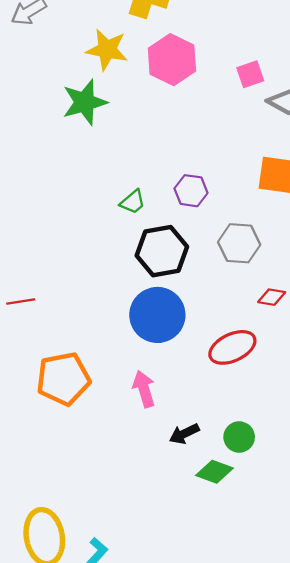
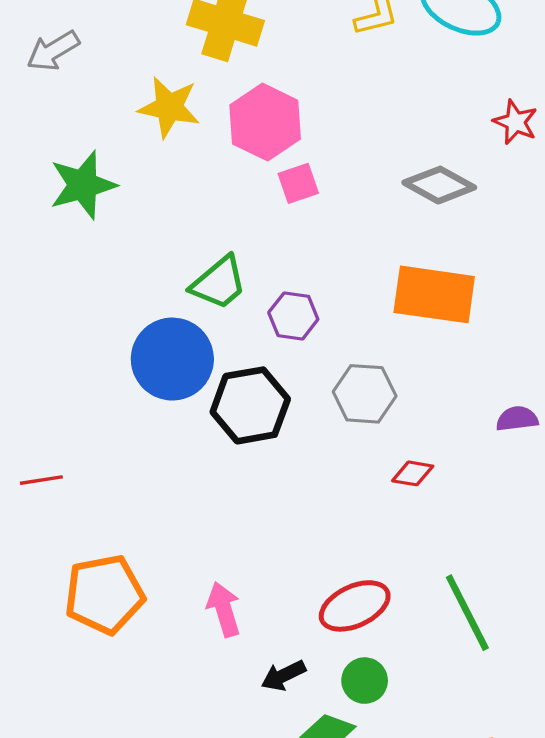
pink square: (250, 74) -> (298, 183), moved
green star: (85, 102) -> (83, 185), moved
green trapezoid: (133, 202) -> (219, 283), moved, size x1.5
blue circle: (157, 315) -> (172, 359), moved
red ellipse: (232, 347) -> (355, 606), moved

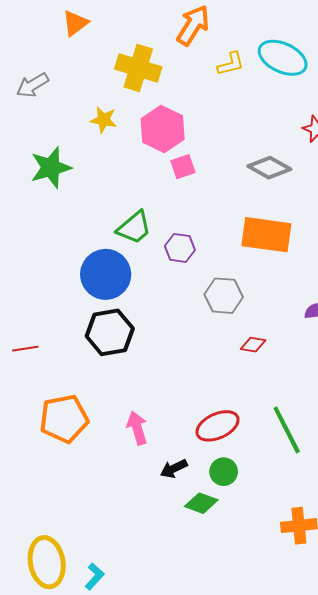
yellow star: (169, 107) -> (104, 120), size x0.7
black hexagon: (250, 405) -> (110, 332), moved

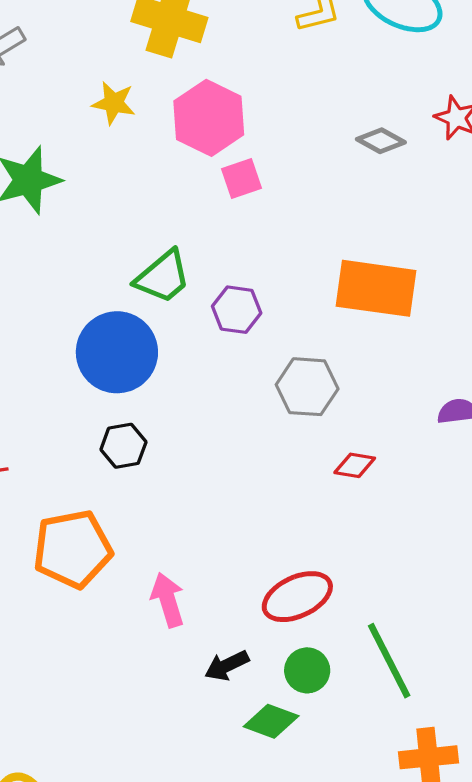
gray diamond: (269, 168) -> (381, 141), moved, size x0.7
black hexagon: (110, 332) -> (123, 446), size x0.6
orange pentagon: (64, 419) -> (73, 549), moved
green line: (287, 430) -> (389, 661), moved

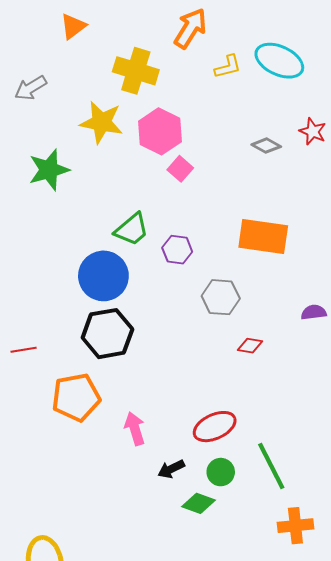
yellow star: (114, 103) -> (101, 122), size x1.6
pink square: (242, 178) -> (180, 169), turned -30
black hexagon: (123, 446) -> (107, 334), size x1.8

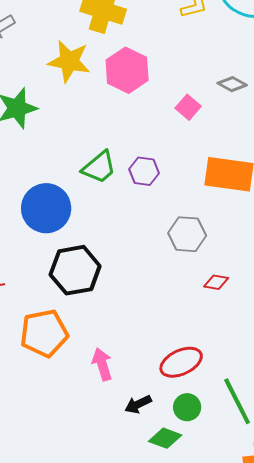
pink square: (180, 169) -> (188, 107), moved
purple hexagon: (177, 250) -> (144, 171), moved
blue circle: (103, 276) -> (46, 208), moved

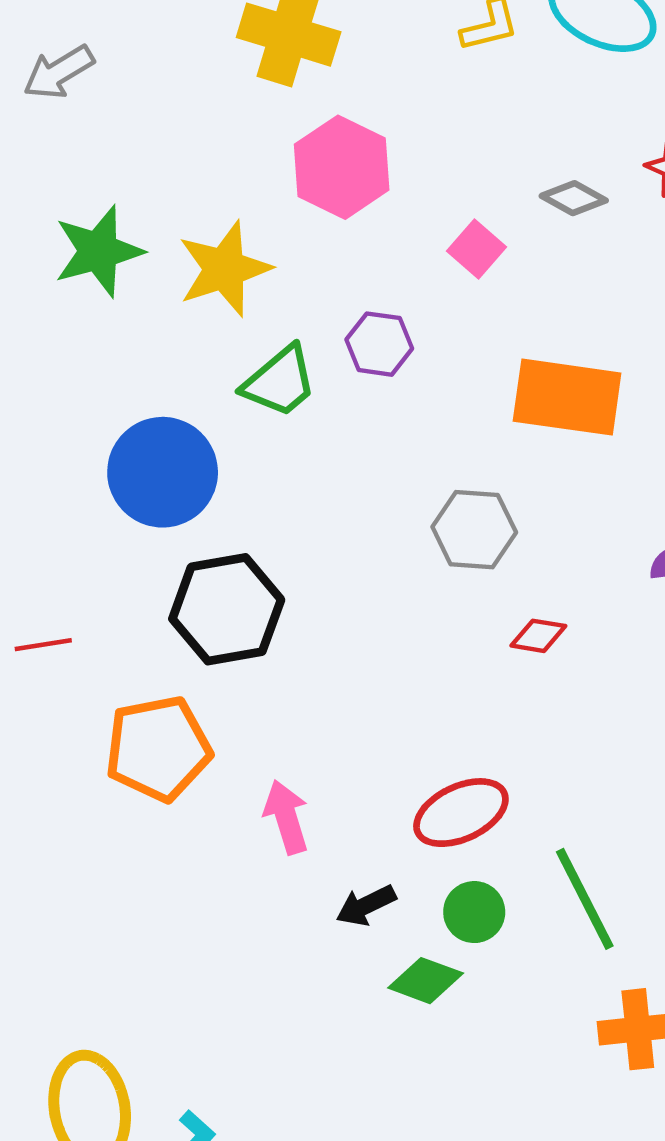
yellow star: (69, 61) -> (224, 269), moved, turned -30
purple hexagon: (144, 171) -> (379, 344), moved

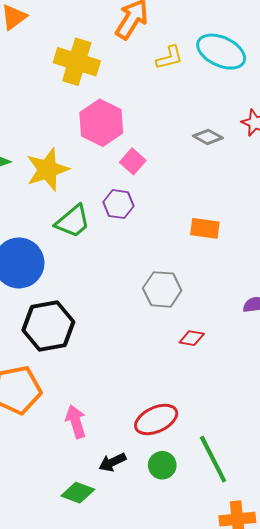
pink square: (476, 249) -> (133, 161), moved
orange rectangle: (567, 397) -> (205, 228), size x0.6
green diamond: (426, 981) -> (78, 493), moved

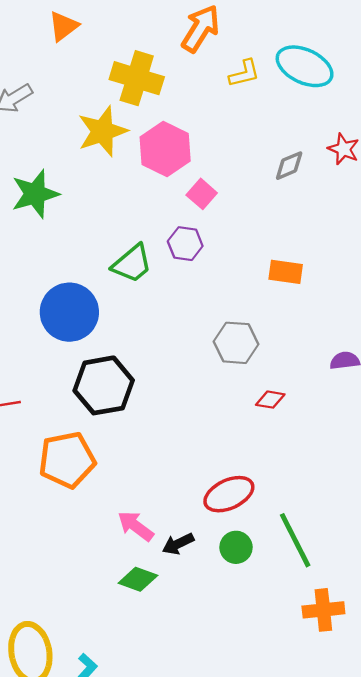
gray diamond: (208, 137) -> (289, 166), turned -52
yellow star: (47, 169) -> (102, 131), moved
pink arrow: (76, 422) -> (136, 526), moved, turned -36

